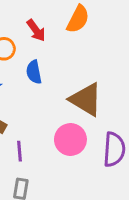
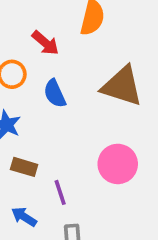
brown triangle: (86, 99) -> (122, 86), moved

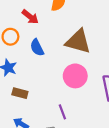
pink circle: (118, 164) -> (75, 76), moved
purple line: (60, 192) -> (62, 112), moved

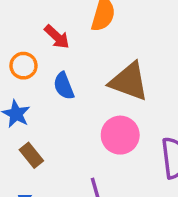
brown rectangle: (20, 93) -> (31, 155), turned 32

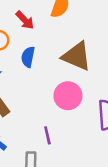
blue semicircle: (64, 86) -> (28, 57), turned 30

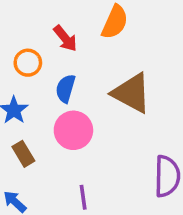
pink circle: (68, 96) -> (73, 130), moved

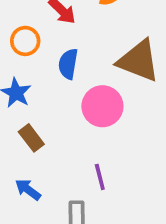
pink circle: (73, 130) -> (102, 106), moved

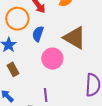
orange circle: (25, 41) -> (17, 19), size x1.5

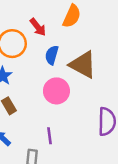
blue semicircle: (38, 34) -> (52, 55), moved

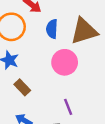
brown triangle: (83, 65) -> (84, 31), turned -32

